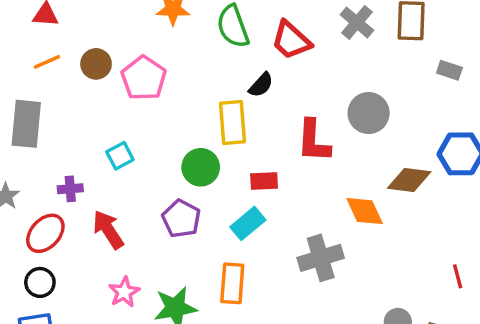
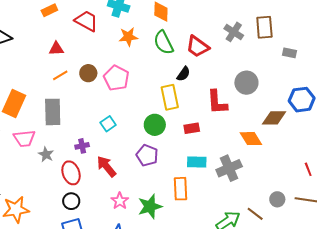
cyan rectangle: (248, 223) -> (197, 162), moved, turned 48
red ellipse: (45, 233) -> (71, 173), turned -55

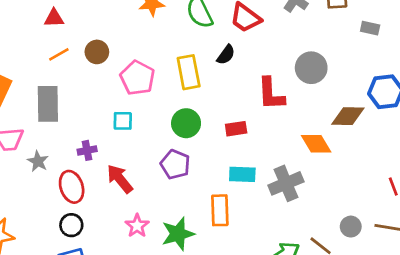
pink pentagon: (116, 78) -> (137, 78), moved
yellow rectangle: (170, 97) -> (189, 72), moved
cyan square: (108, 124) -> (123, 121), turned 35

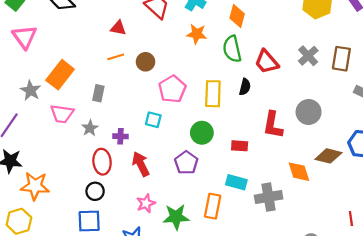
black semicircle: (226, 55) -> (245, 87), turned -35
gray rectangle: (48, 104) -> (98, 93), size x0.6
gray star: (38, 161) -> (90, 128), moved

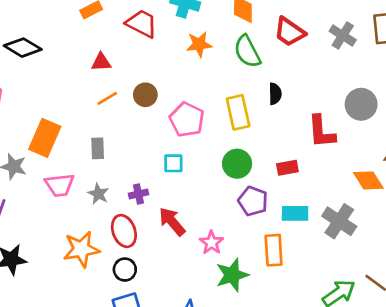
red trapezoid: (267, 62) -> (290, 32), moved
purple pentagon: (186, 163) -> (253, 201), moved
orange star: (35, 186) -> (81, 249), moved
gray cross: (269, 197) -> (339, 221), turned -32
pink star: (146, 203) -> (212, 243), moved

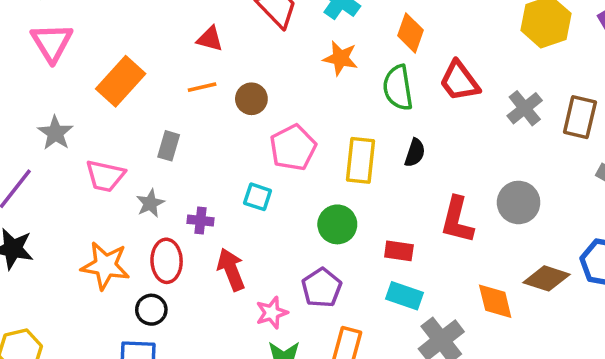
orange rectangle: (45, 138) -> (121, 81), moved
purple pentagon: (253, 201) -> (322, 288), moved
cyan rectangle: (295, 213) -> (405, 296), moved

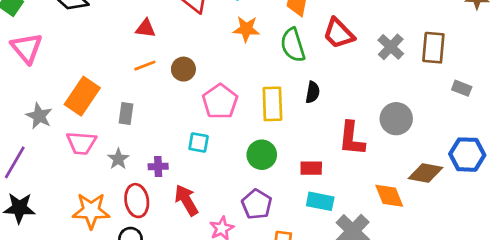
orange rectangle: (121, 81) -> (82, 96), moved

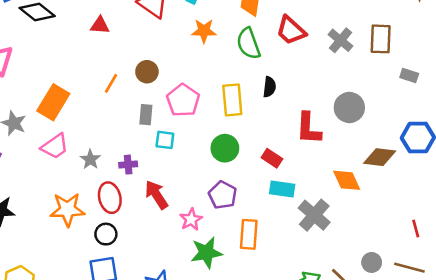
red triangle: (146, 28) -> (100, 25), moved
orange line: (145, 66) -> (111, 83), moved, turned -36
gray rectangle: (126, 113) -> (146, 115), moved
pink trapezoid: (81, 143) -> (55, 146), turned -36
red rectangle: (311, 168) -> (272, 158), turned 36

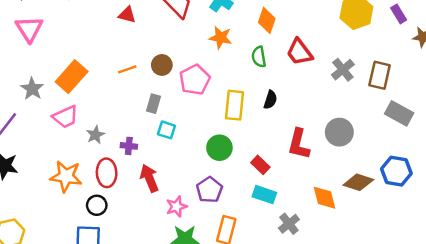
green semicircle: (248, 44) -> (259, 57), size x0.7
gray rectangle: (409, 76) -> (399, 113), size x1.6
orange line: (111, 83) -> (127, 69), turned 30
pink pentagon: (183, 100) -> (195, 80), moved
gray cross: (314, 215) -> (289, 224), size x0.7

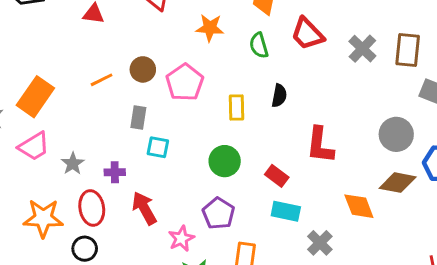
yellow rectangle: (234, 105) -> (237, 107), size x0.7
gray circle: (339, 132) -> (396, 134), moved

